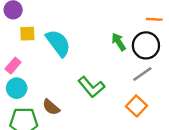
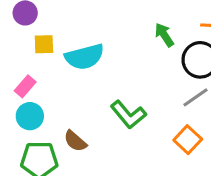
green arrow: (119, 42) -> (164, 35), moved
cyan semicircle: (58, 43) -> (85, 57), turned 112

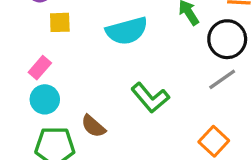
cyan semicircle: (85, 57) -> (127, 31), moved
orange square: (188, 140) -> (214, 141), moved

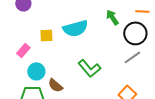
yellow square: (60, 22) -> (46, 35), moved
cyan circle: (45, 99) -> (36, 71), moved

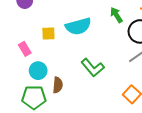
pink rectangle: (23, 50) -> (25, 49), turned -72
brown semicircle: (55, 85) -> (58, 85), turned -126

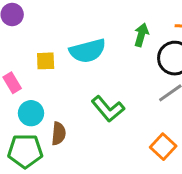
green arrow: (116, 15) -> (141, 35), turned 49

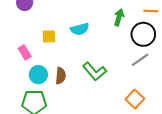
cyan semicircle: (88, 51) -> (80, 29), size x0.7
brown semicircle: (59, 134) -> (61, 76), moved

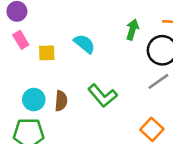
cyan semicircle: (80, 29) -> (84, 44), turned -126
pink rectangle: (25, 52) -> (21, 40), moved

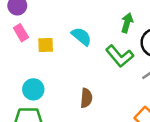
green L-shape: (103, 96) -> (120, 56), moved
brown semicircle: (61, 101) -> (86, 98), moved

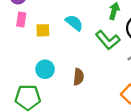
pink rectangle: (21, 33) -> (21, 20), turned 40
cyan circle: (33, 89) -> (45, 69), moved

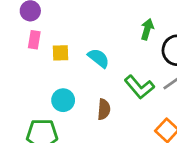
cyan semicircle: (74, 23) -> (99, 58), moved
green L-shape: (108, 40) -> (139, 87), moved

